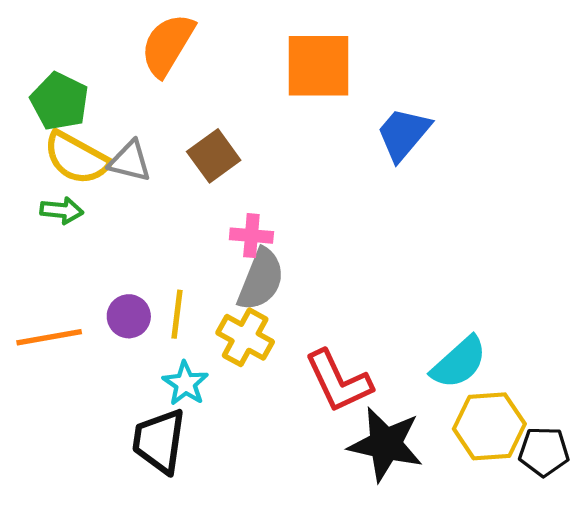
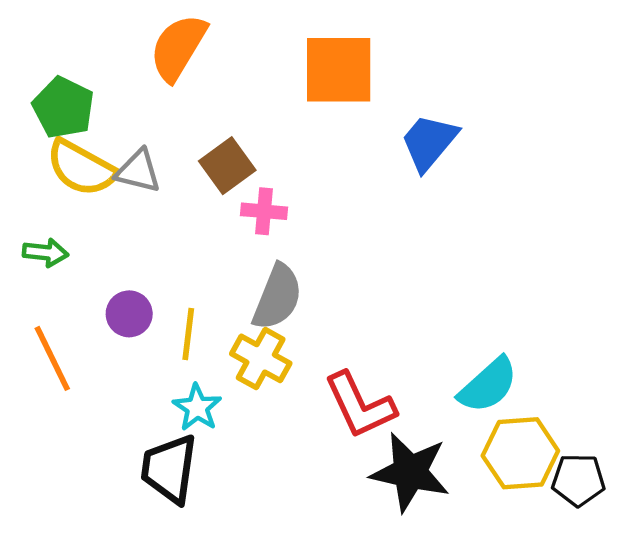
green arrow: (62, 210) -> (46, 253), moved
pink cross: (251, 236) -> (264, 211), moved
purple circle: (129, 316) -> (129, 314), moved
orange line: (49, 337) -> (52, 358), turned 74

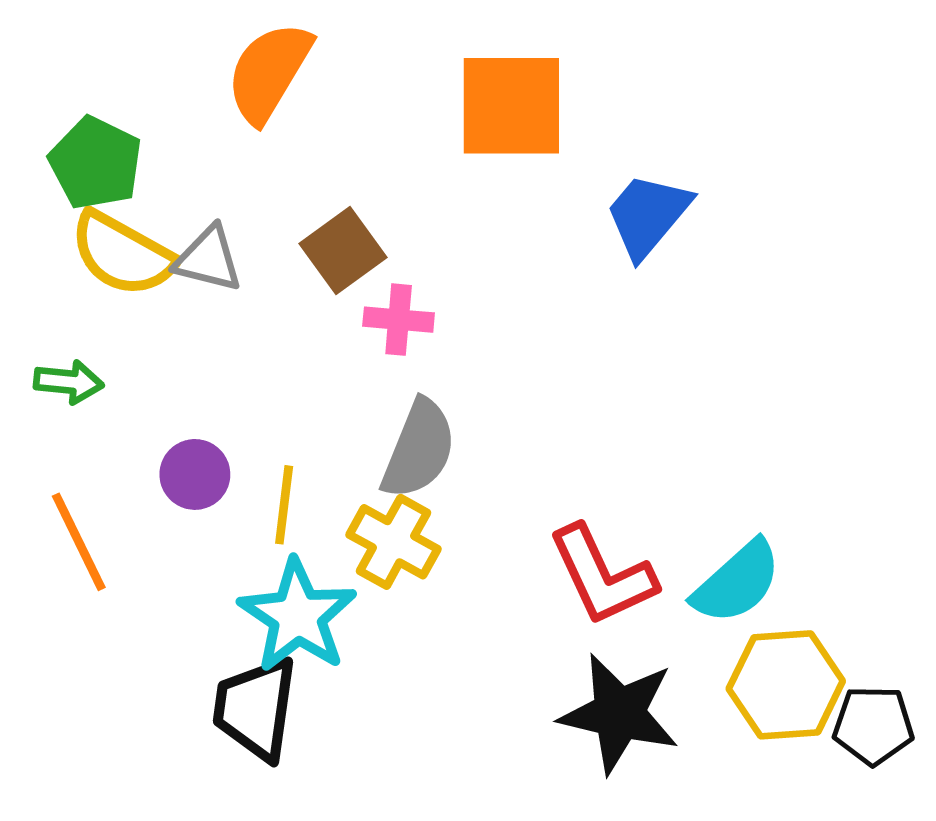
red L-shape: (360, 405) -> (602, 575), moved
cyan star: (197, 407) -> (298, 616), size x1.6

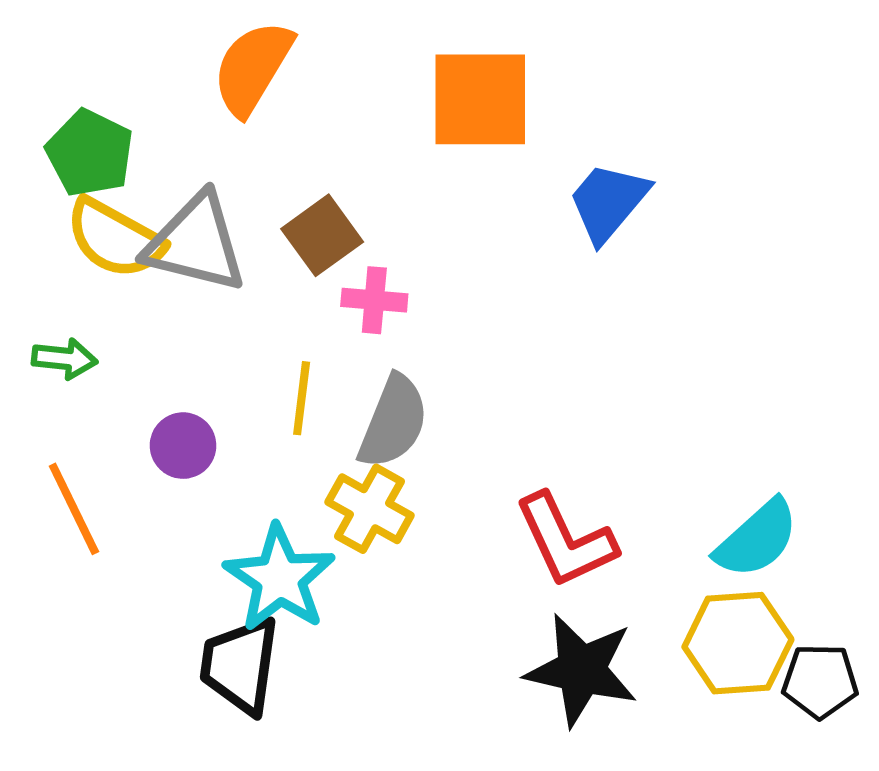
gray triangle: (208, 259) -> (196, 243), size x1.6
yellow line: (284, 505) -> (302, 398), moved
cyan semicircle: (737, 582) -> (757, 539), moved

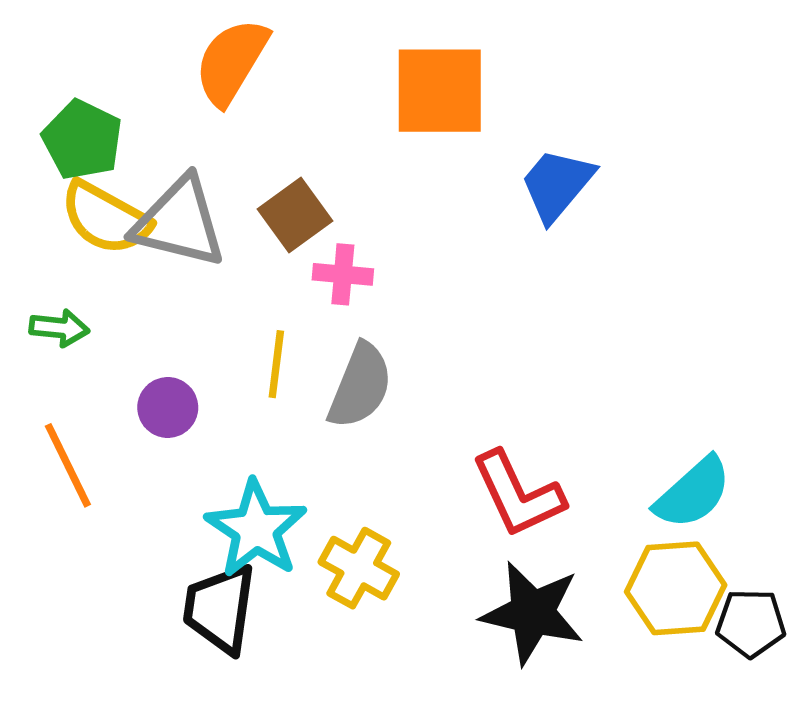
yellow cross: (370, 509) -> (359, 568), moved

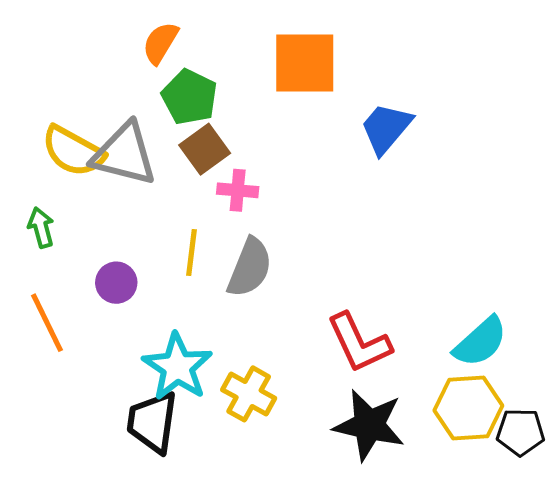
orange semicircle: (231, 62) -> (160, 43), size x0.7
green pentagon: (82, 140) -> (189, 97), moved
green arrow: (59, 328) -> (41, 227), turned -111

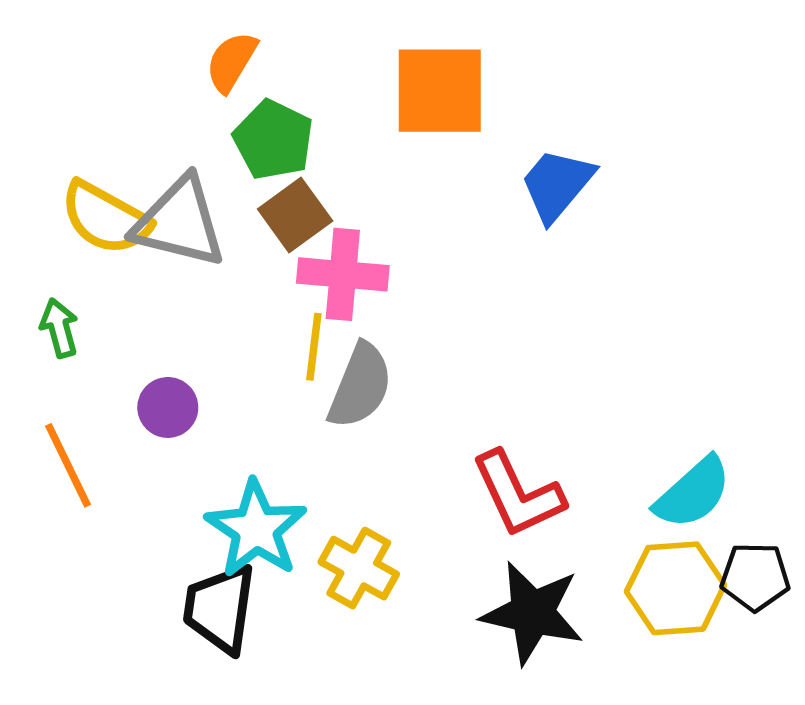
pink cross: (238, 190) -> (343, 274), size x1.5
yellow line: (191, 253) -> (314, 347), moved
black pentagon: (521, 432) -> (755, 577), moved

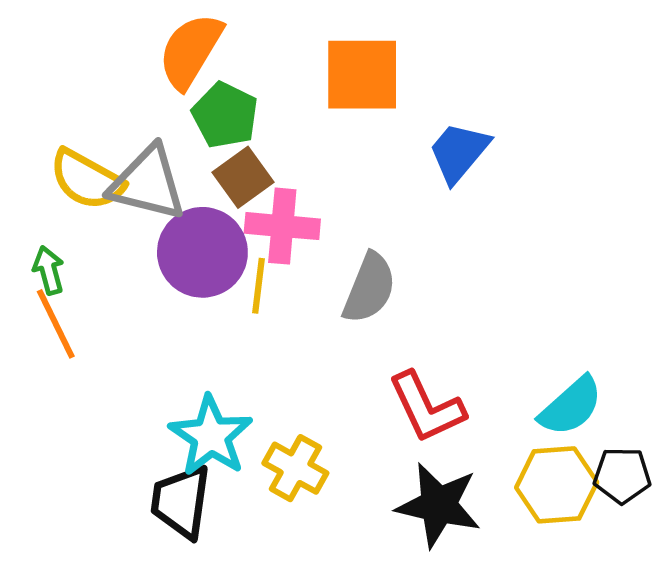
orange semicircle: (231, 62) -> (191, 51), size x1.5
gray semicircle: (360, 386) -> (369, 288), moved
purple circle: (168, 407) -> (202, 252), moved, size x1.8
orange line: (68, 465) -> (56, 324), moved

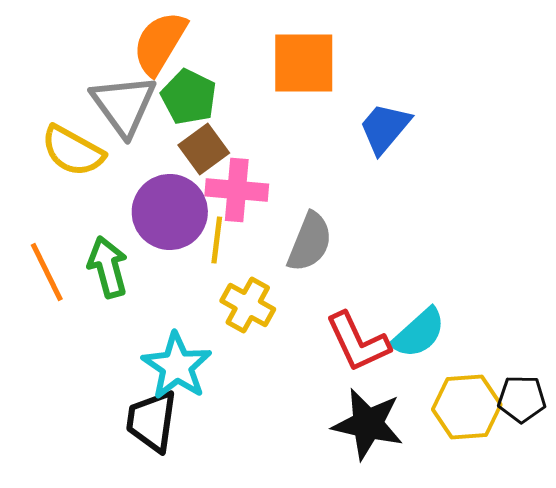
gray triangle: (148, 183) -> (124, 105), moved, turned 40
green arrow: (49, 270) -> (108, 267), moved, size x1.5
cyan semicircle: (571, 406) -> (419, 333), moved
yellow cross: (295, 468) -> (248, 305), moved

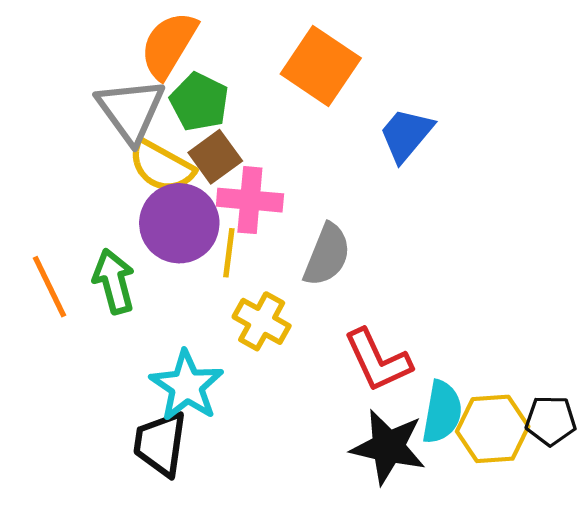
orange square: (304, 63) -> (321, 66), turned 34
yellow semicircle: (73, 151) -> (161, 166), moved
cyan semicircle: (419, 333) -> (442, 412), moved, turned -38

